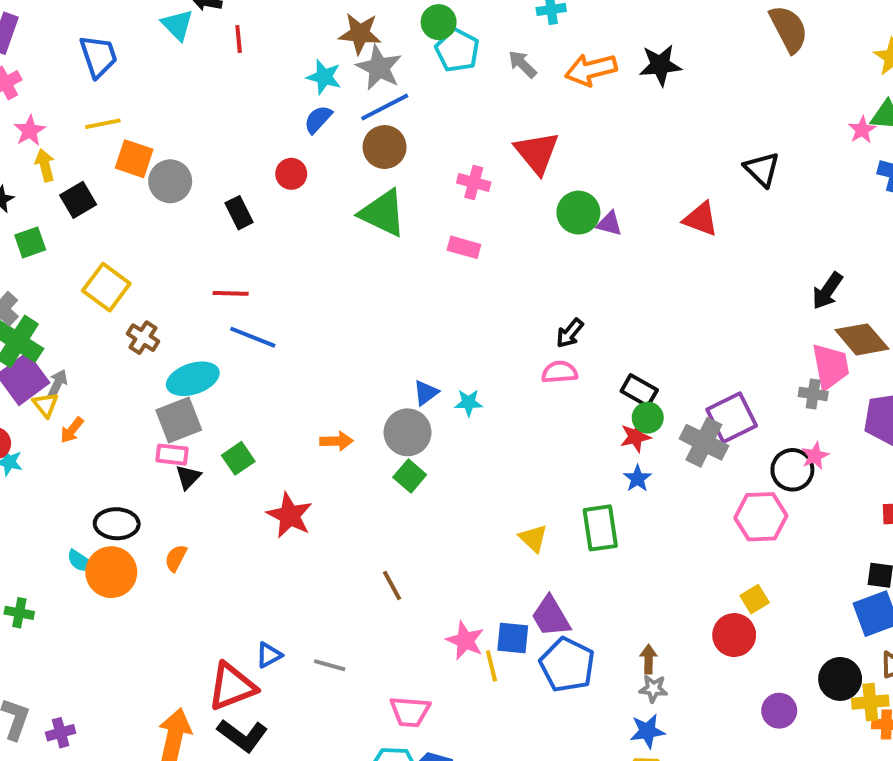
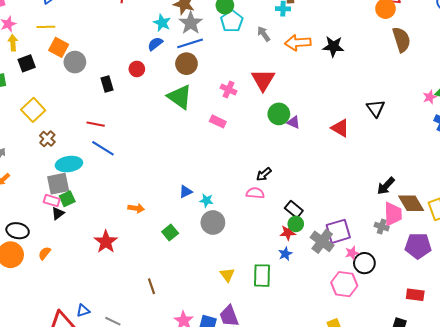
black arrow: (827, 291) -> (386, 186), moved
gray circle: (408, 432) -> (213, 222), moved
pink star: (815, 456) -> (352, 253), moved
green square: (238, 458) -> (67, 199), moved

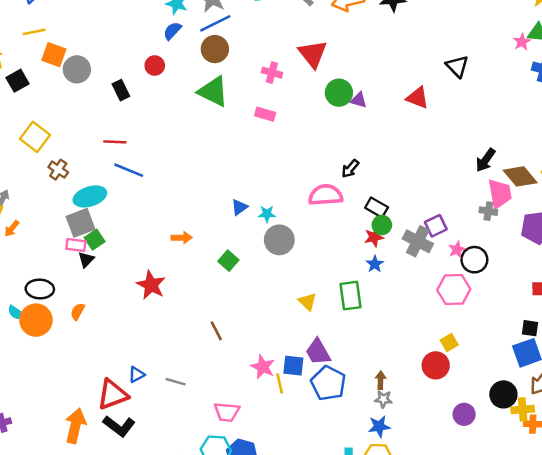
black arrow: (264, 174) -> (350, 169), moved
pink semicircle: (255, 193) -> (326, 195), size x1.5
purple square: (338, 231) -> (436, 226), size x0.7

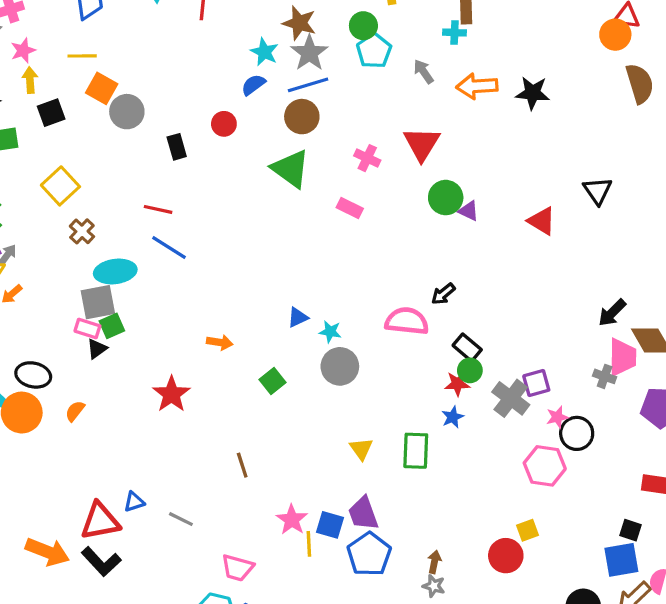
orange arrow: (75, 426) -> (47, 552), turned 88

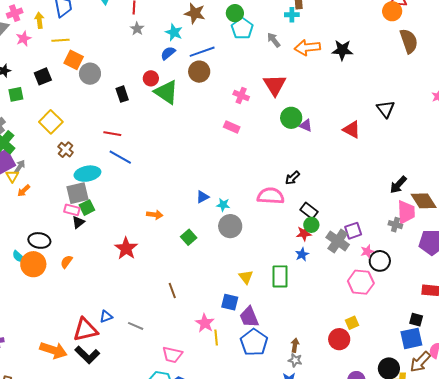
gray star: (309, 53) -> (137, 29), moved, size x0.6
yellow arrow: (30, 80) -> (39, 20), moved
green triangle: (291, 169) -> (166, 92), moved
blue square: (330, 525) -> (230, 302), moved

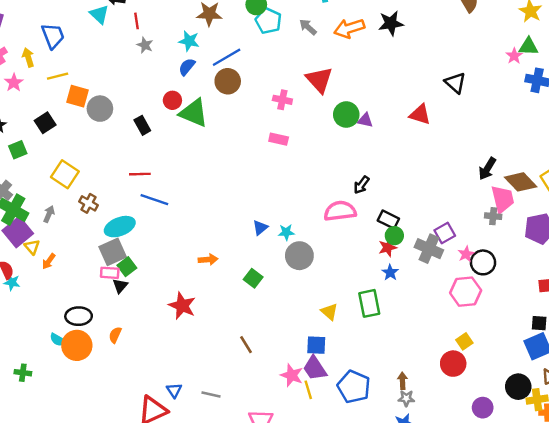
gray arrow: (20, 167) -> (49, 214), moved
blue triangle: (106, 317) -> (174, 390), turned -32
purple trapezoid: (249, 317) -> (315, 368), moved

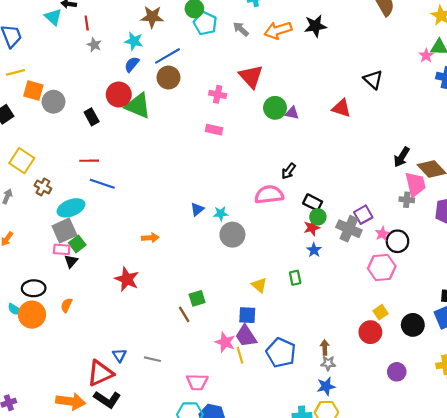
red circle: (172, 100) -> (119, 94), size x1.5
green square: (253, 278) -> (197, 298), moved, turned 35
green rectangle: (369, 303) -> (295, 278), size x0.6
black circle: (518, 387) -> (413, 325), moved

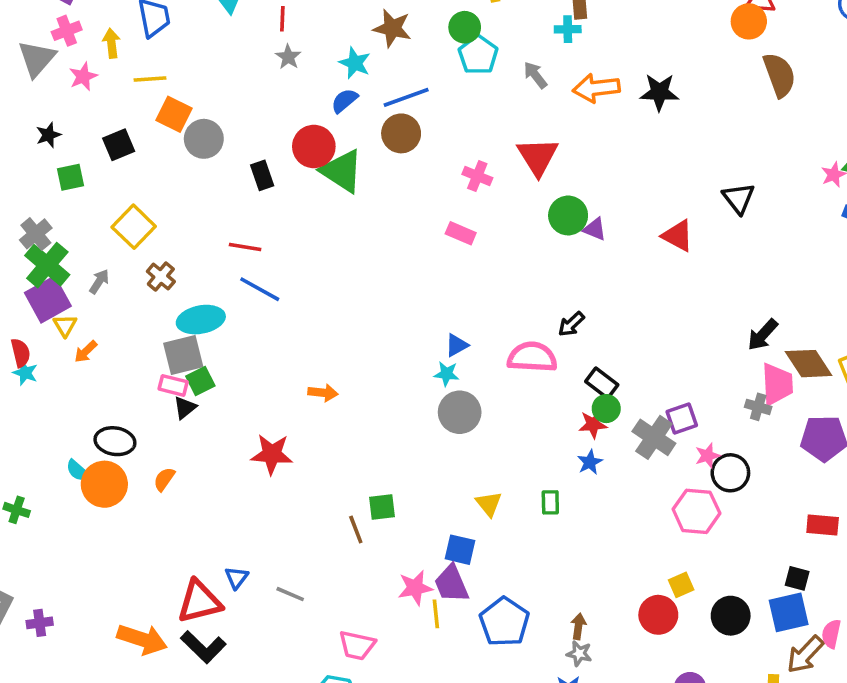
blue triangle: (197, 209) -> (457, 345), moved
red star: (127, 279) -> (272, 454), turned -30
pink star: (225, 342) -> (415, 588), turned 30

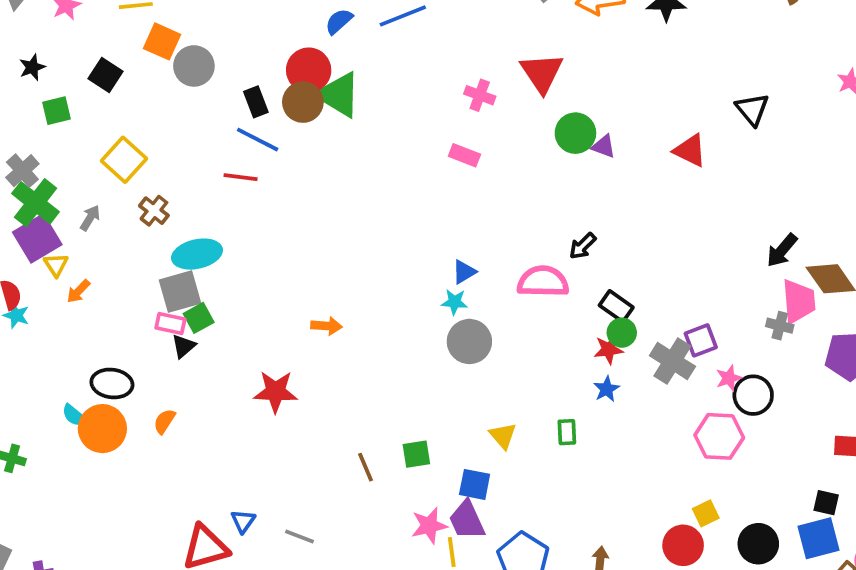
brown circle: (401, 133) -> (303, 102), moved
black square: (119, 145) -> (106, 75), turned -32
blue line: (260, 289) -> (258, 140), moved
green square: (382, 507) -> (416, 454), moved

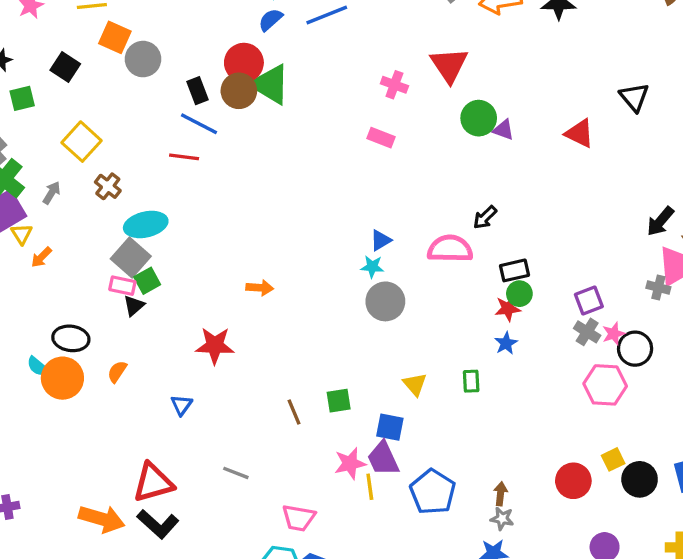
gray square: (180, 292) -> (131, 258), turned -33
black rectangle: (616, 306) -> (515, 270), turned -48
gray cross: (672, 361) -> (587, 332), moved, size x0.7
yellow square: (706, 513) -> (613, 459), moved
blue triangle: (243, 521) -> (182, 405), moved

